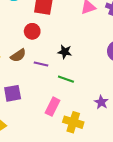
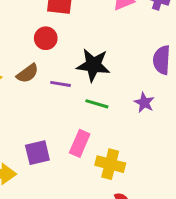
black star: (65, 52) -> (93, 65), size x1.6
purple square: (13, 93) -> (37, 153), moved
purple star: (101, 102) -> (144, 103), moved

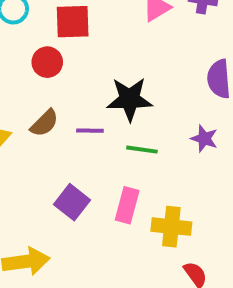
red circle: (46, 38) -> (47, 62), moved
purple square: (37, 153) -> (72, 202), moved, turned -30

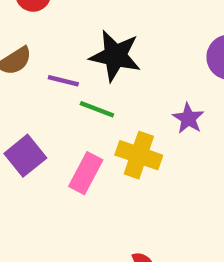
green line: (142, 150) -> (97, 109), moved
yellow cross: (171, 227) -> (139, 155), moved

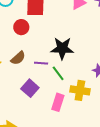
green line: (97, 109) -> (58, 73), turned 42
purple square: (25, 156) -> (30, 88), moved

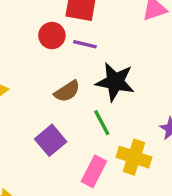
brown semicircle: (18, 58) -> (67, 91), moved
purple line: (41, 63) -> (85, 44), moved

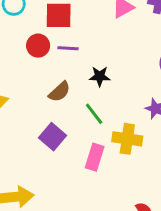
black star: (115, 82) -> (100, 76), size x0.6

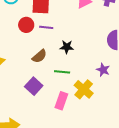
green line: (94, 114) -> (62, 72), turned -49
yellow cross: (127, 139) -> (84, 89), turned 30

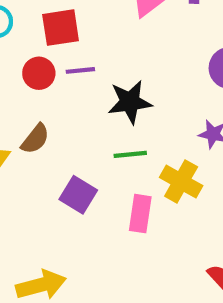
black star: (67, 47) -> (130, 102), size x1.5
brown semicircle: (39, 56) -> (35, 139), moved

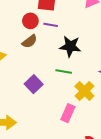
brown semicircle: (35, 139) -> (29, 41), moved
pink rectangle: (140, 214) -> (68, 113), moved

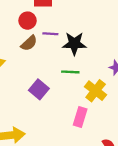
purple line: (51, 25) -> (50, 34), moved

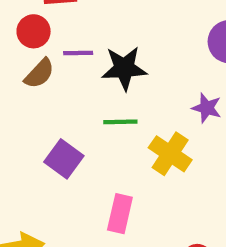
pink rectangle: (80, 117) -> (120, 214), moved

